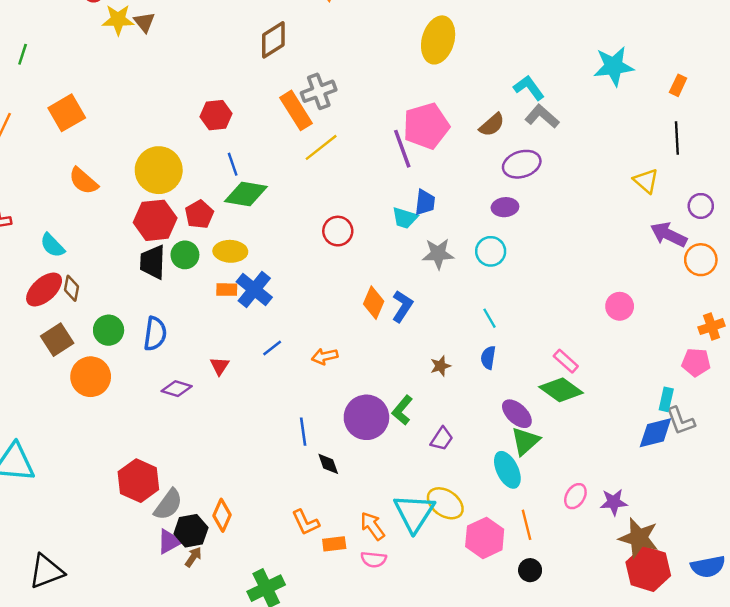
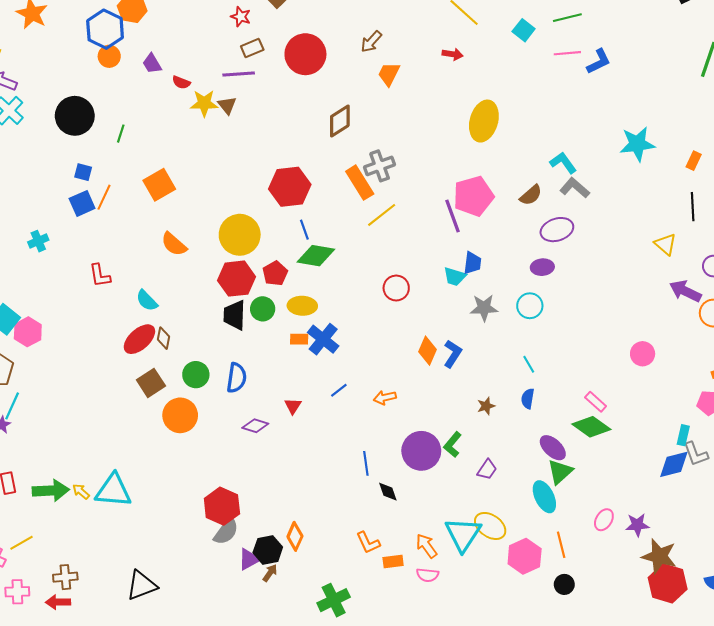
red hexagon: (216, 115) -> (290, 187), size x1.5
gray semicircle: (168, 504) -> (226, 531), moved

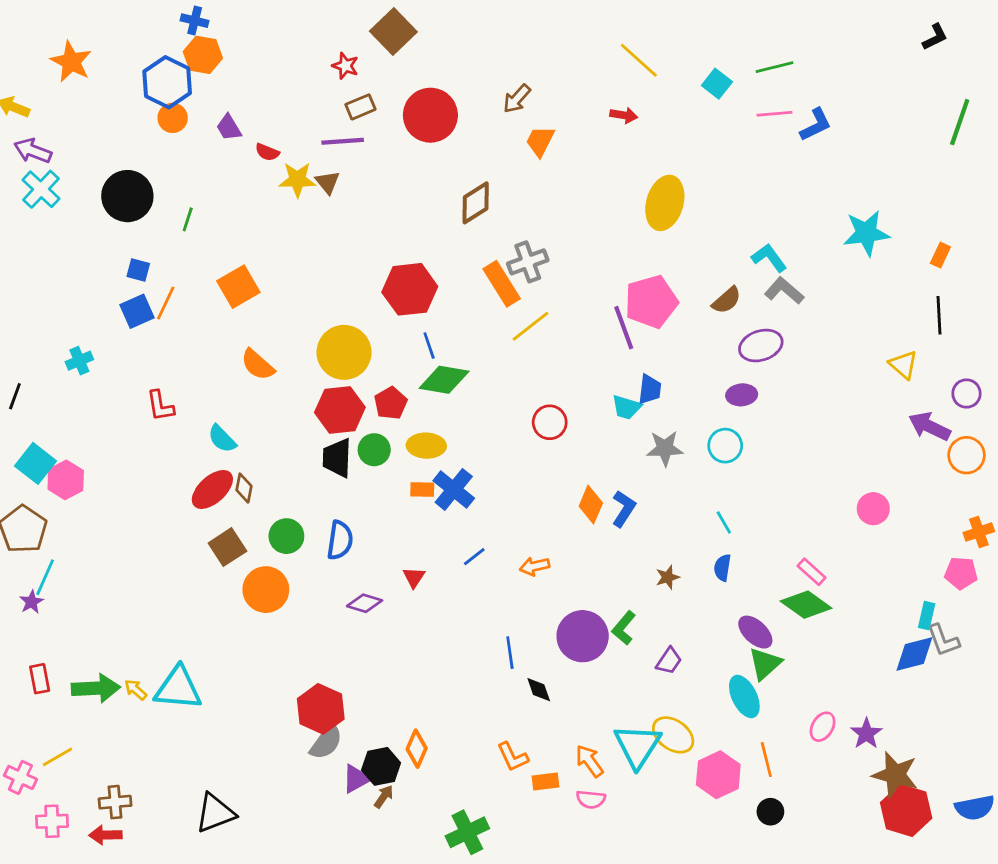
purple star: (637, 525) -> (866, 734), turned -30

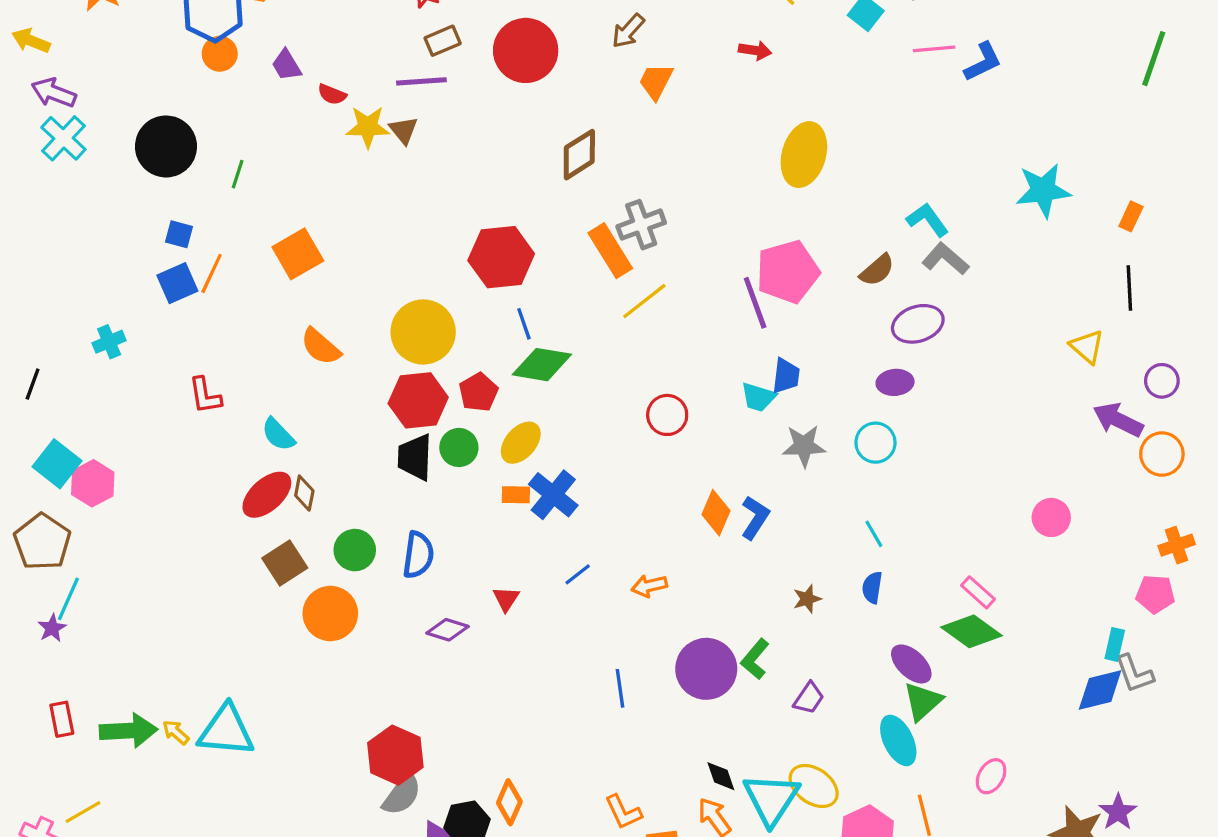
yellow ellipse: (426, 446) -> (521, 443), turned -51
black diamond: (539, 690) -> (721, 776), moved
purple star: (866, 734) -> (1118, 812), moved

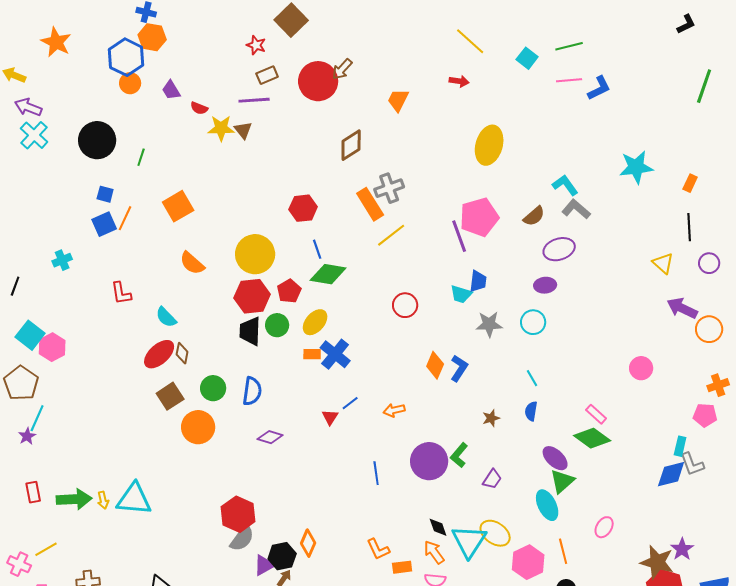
brown arrow: (628, 31) -> (342, 69), moved
red hexagon: (501, 257) -> (303, 208), size x0.7
purple circle: (1162, 381) -> (709, 263), moved
red triangle: (506, 599) -> (330, 417), moved
yellow arrow: (176, 732) -> (103, 500), turned -144

